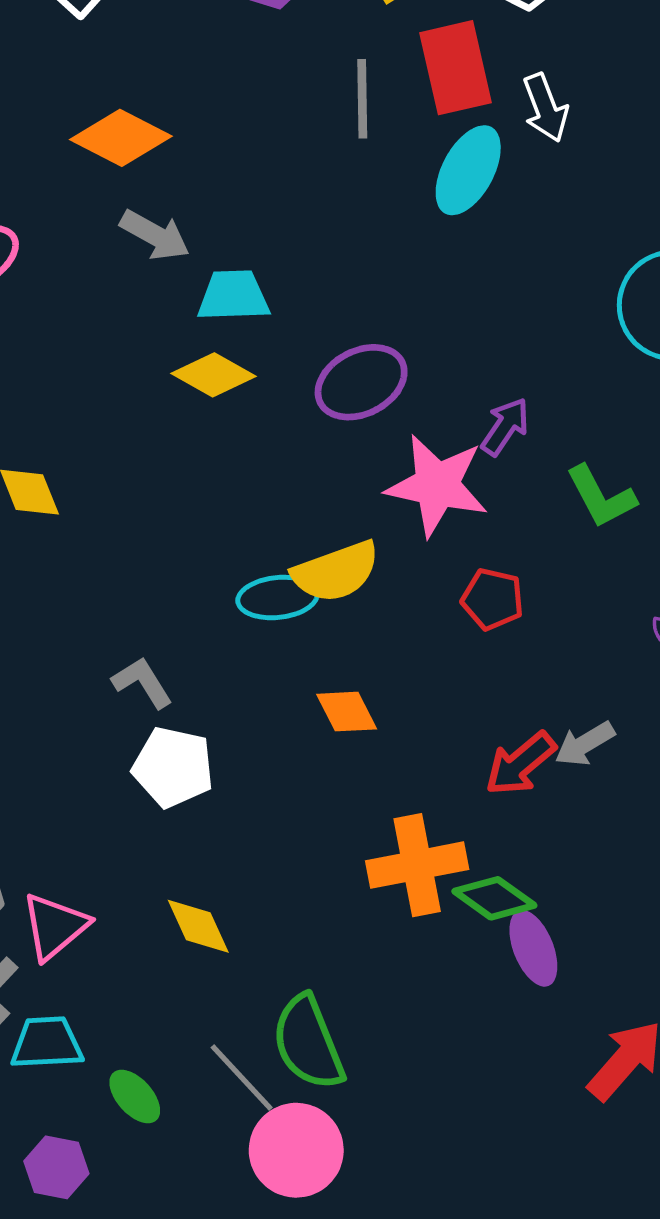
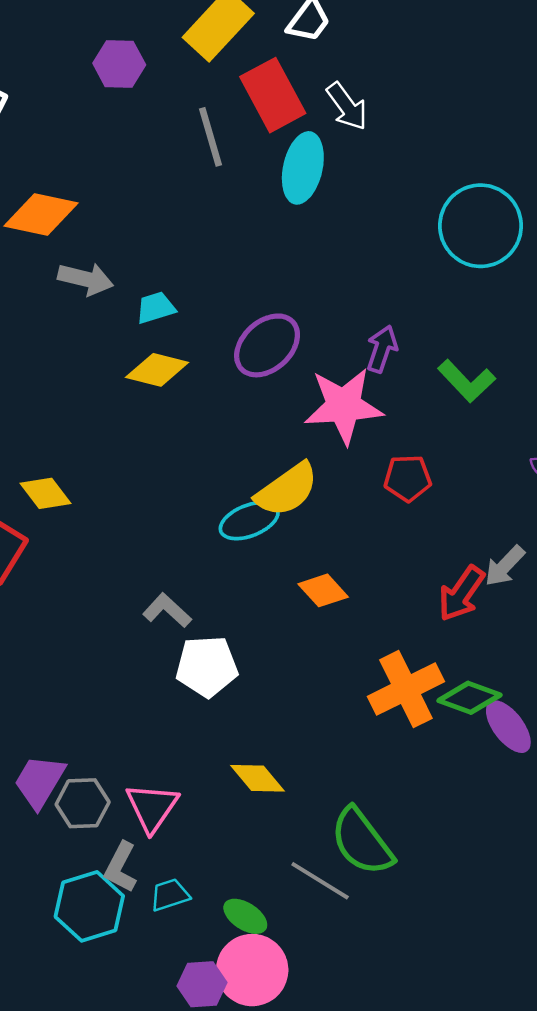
cyan trapezoid: (233, 296) -> (156, 308), size x0.7
cyan trapezoid: (47, 1043) -> (170, 895), size x0.7
pink circle: (296, 1150) -> (252, 970), moved

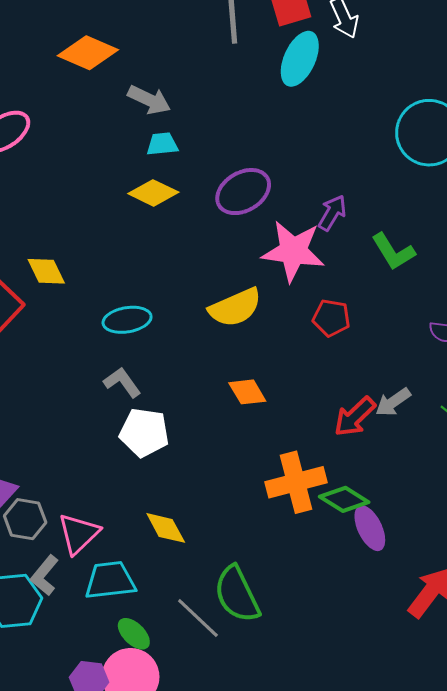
gray arrow: (86, 279) -> (149, 100), moved
cyan ellipse: (249, 521) -> (127, 320), moved
cyan trapezoid: (170, 895) -> (110, 580), moved, size x1.6

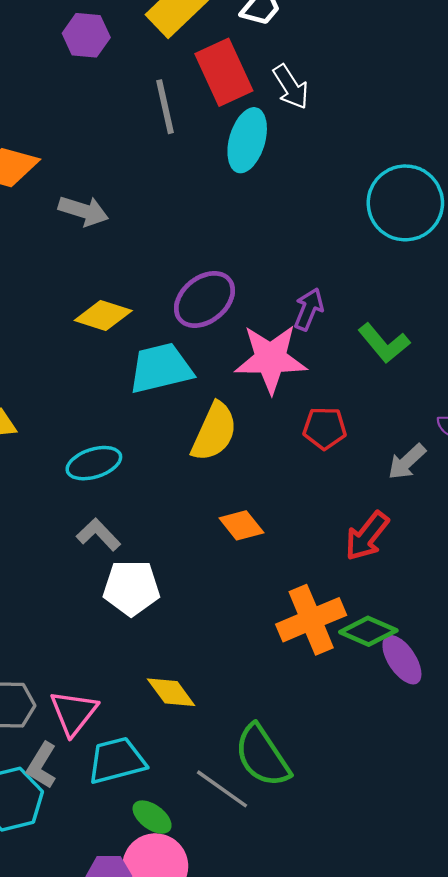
cyan trapezoid: (162, 144) -> (161, 368), moved, size x1.8
yellow semicircle: (235, 307) -> (214, 432), turned -34
gray arrow: (393, 402) -> (407, 462), moved

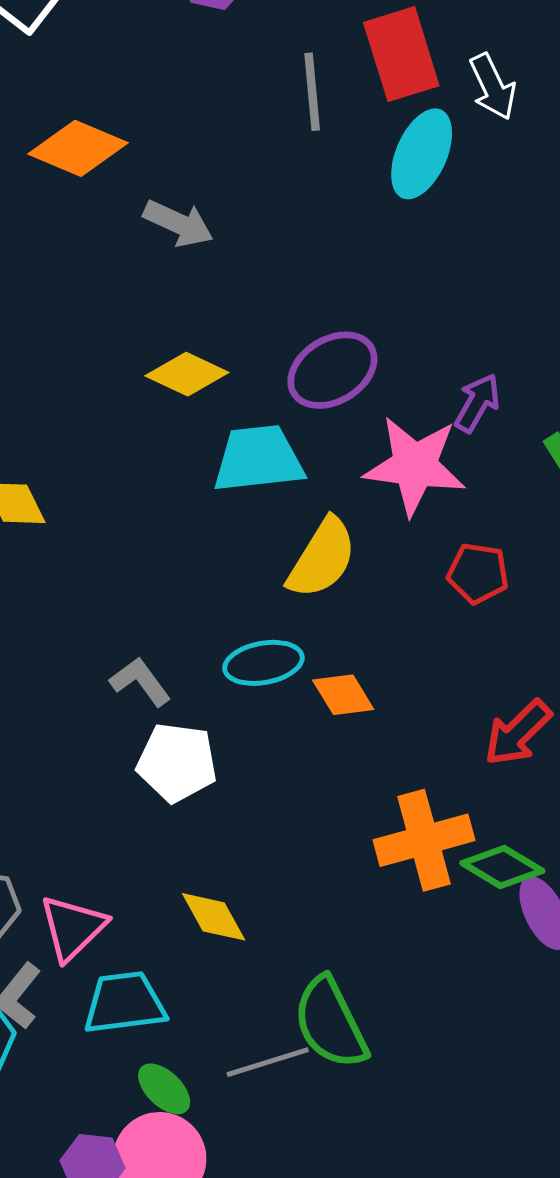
cyan ellipse: (94, 463) -> (263, 663), moved
gray line: (222, 789) -> (268, 1062), turned -60

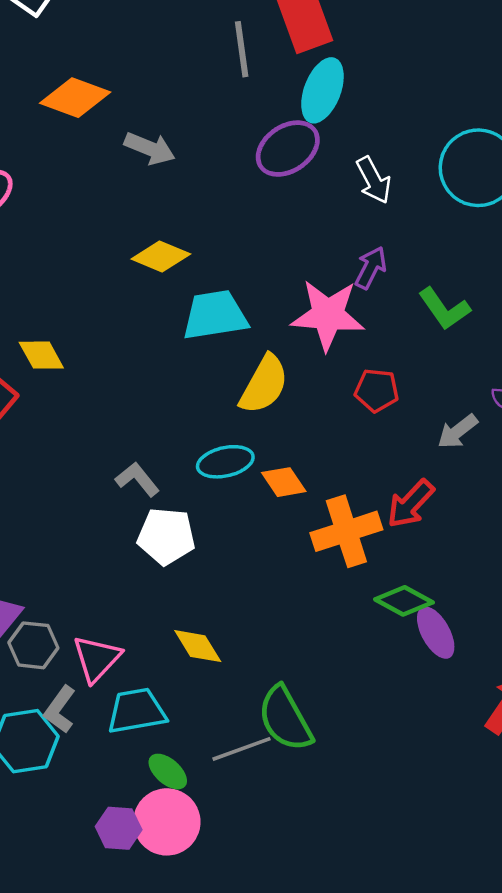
white arrow: (493, 87) -> (374, 180), moved
purple ellipse: (332, 370) -> (288, 149), moved
orange cross: (424, 840) -> (346, 531), moved

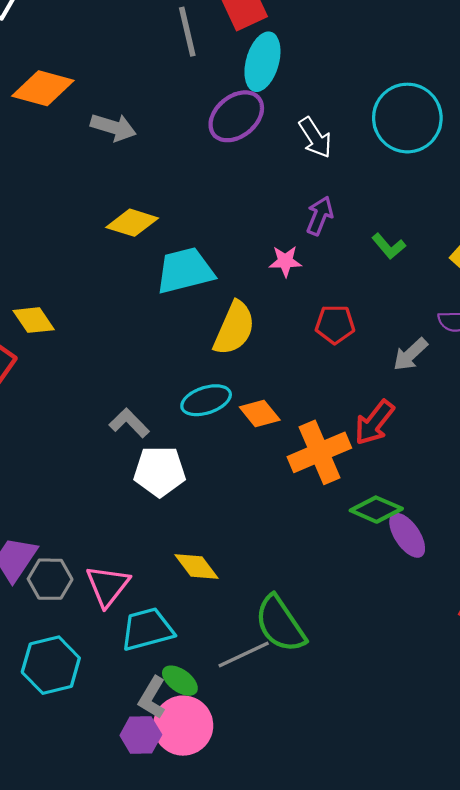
green L-shape: (444, 309) -> (389, 246), size x0.7
pink star: (328, 315) -> (285, 261), size x0.5
gray L-shape: (60, 709) -> (152, 698), moved

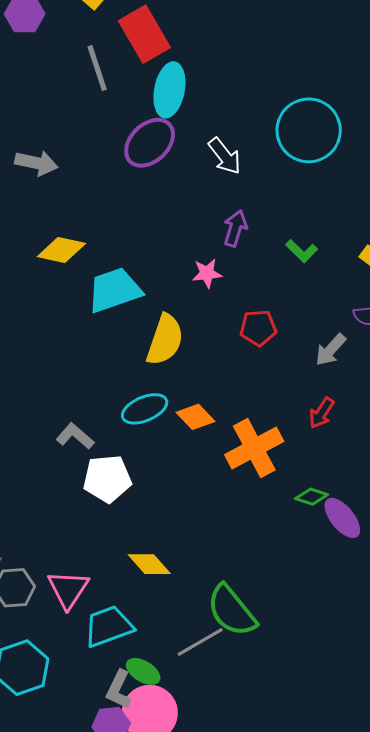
red arrow: (374, 423) -> (321, 413), moved, size x0.7
green diamond: (376, 510) -> (312, 497), size x0.7

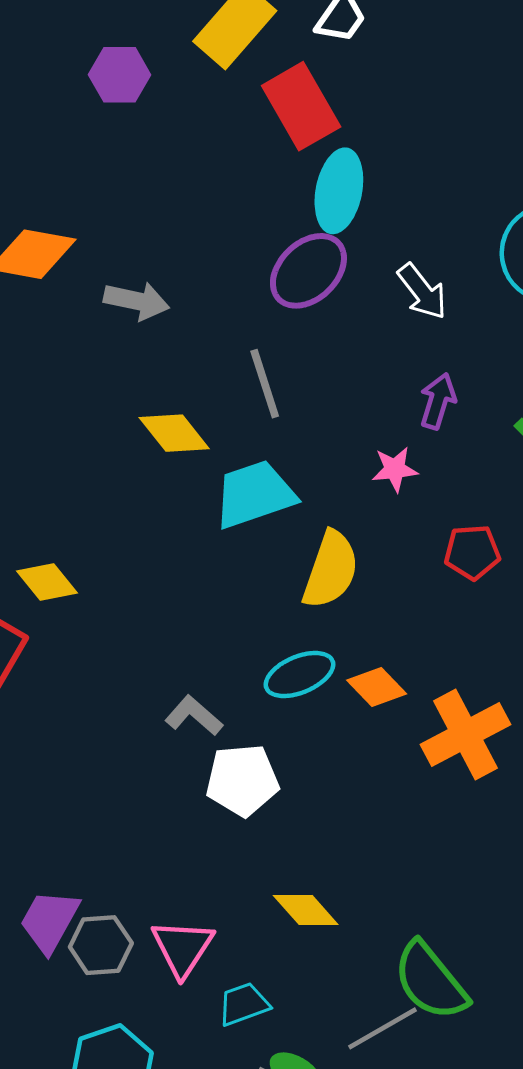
gray line: (97, 68) -> (265, 384), moved
yellow diamond: (61, 250) -> (174, 433), turned 39
cyan trapezoid: (109, 626) -> (244, 1004), size x0.7

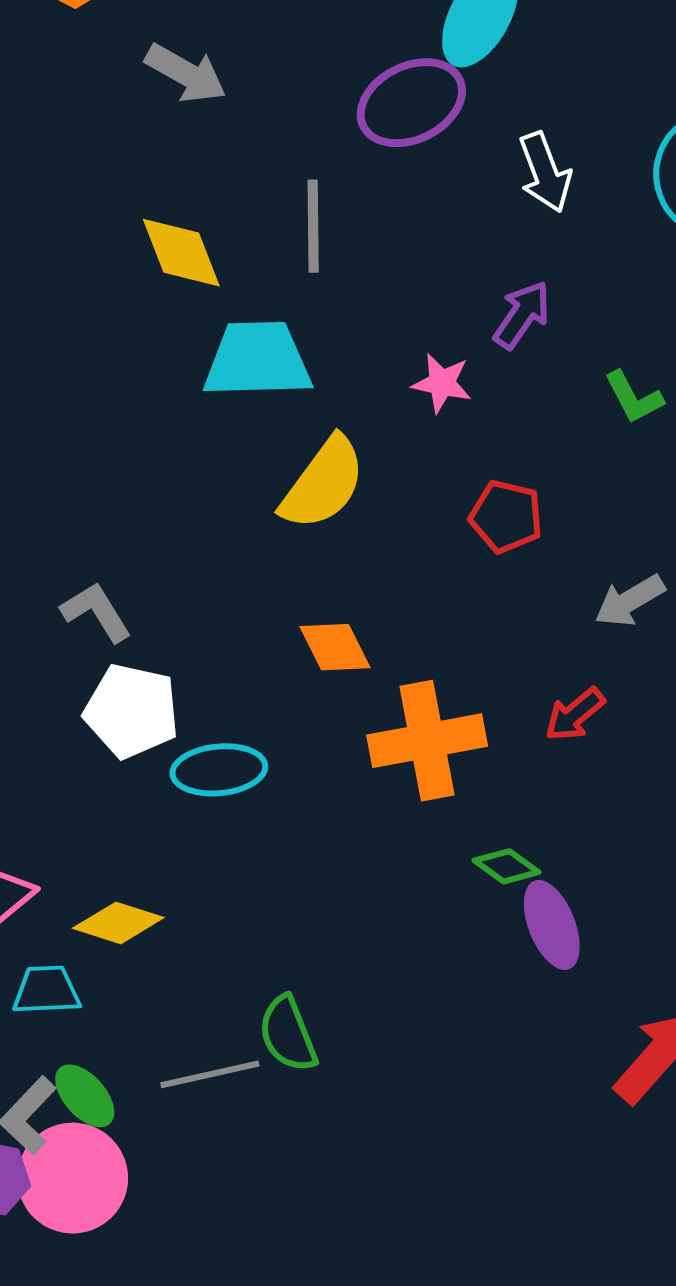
cyan ellipse: (299, 674) -> (219, 770), moved
yellow diamond: (306, 910) -> (118, 923), moved, turned -48
green semicircle: (430, 981) -> (288, 1034), size x0.7

